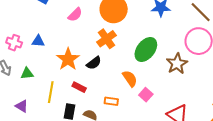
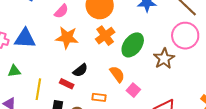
orange cross: (107, 39) -> (105, 36), moved
blue triangle: (38, 41) -> (25, 38), size x1.6
orange star: (68, 59) -> (67, 38), moved, turned -30
black semicircle: (94, 63) -> (80, 70), moved

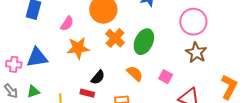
brown star: (164, 59) -> (196, 53), moved
pink square: (133, 90) -> (166, 77), moved

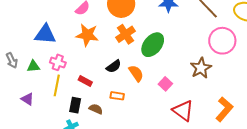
pink circle: (193, 22) -> (222, 41), moved
pink cross: (14, 64) -> (58, 62), moved
black semicircle: (98, 77) -> (114, 66), moved

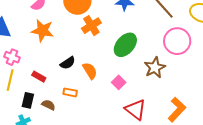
orange cross: (125, 34) -> (91, 26), moved
green ellipse: (153, 45) -> (125, 45), moved

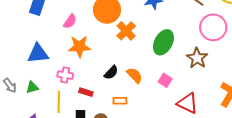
pink cross: (12, 57) -> (65, 75), moved

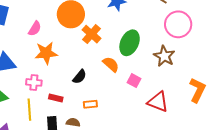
orange semicircle: (135, 75) -> (111, 64), moved

